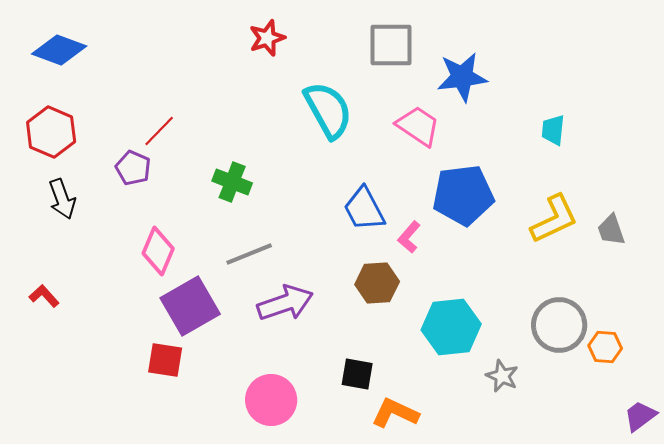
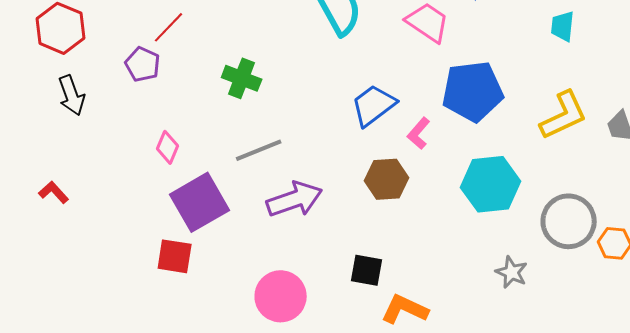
blue trapezoid: (364, 209) -> (374, 105), turned 81
pink diamond: (158, 251) -> (168, 147), size x0.7
cyan hexagon: (451, 327) -> (491, 184), moved

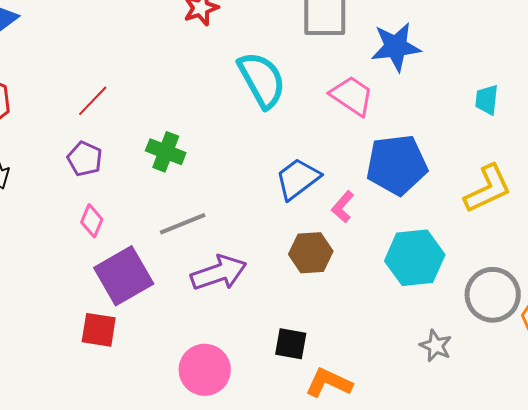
purple pentagon: (143, 64) -> (85, 159), moved

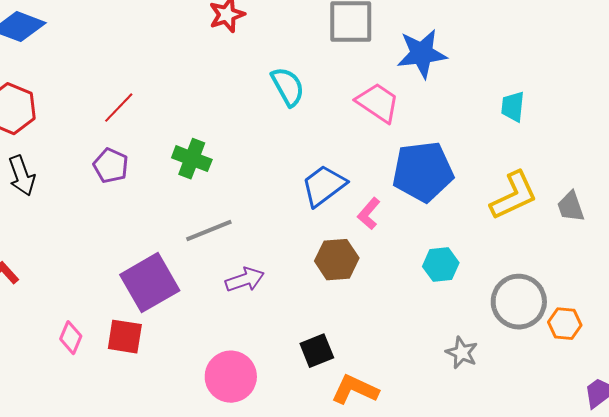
cyan semicircle: (262, 80) -> (288, 87), size x0.7
pink diamond: (92, 221) -> (71, 338), moved
cyan hexagon: (415, 258) -> (441, 265), size x0.6
purple arrow: (219, 273) -> (245, 280), size x0.7
black square: (291, 344) -> (317, 351), turned -32

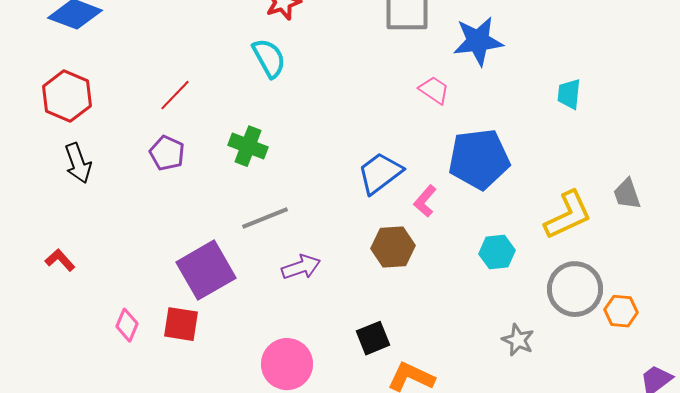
cyan semicircle: (288, 87) -> (269, 58), moved
pink trapezoid: (378, 103) -> (434, 90), size x0.7
yellow L-shape: (514, 196) -> (568, 215), moved

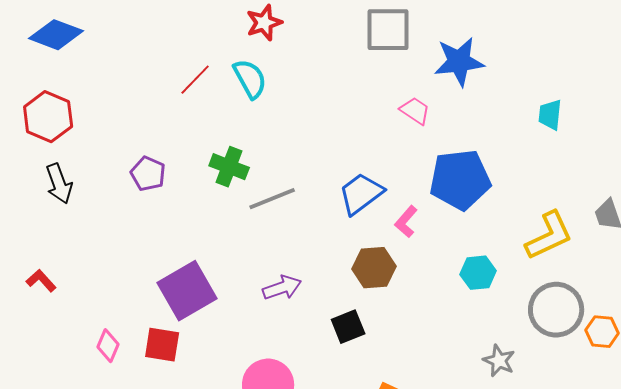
red line: (175, 95) -> (195, 80), moved
gray line: (265, 218) -> (272, 199), moved
black square: (373, 338) -> (348, 327), moved

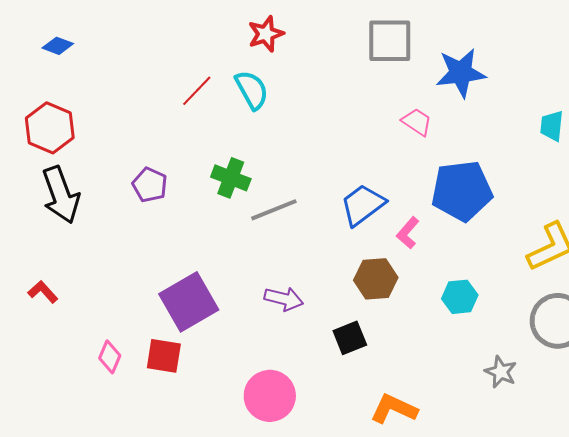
blue diamond: (56, 35) -> (58, 46), size x0.6
black arrow: (59, 184) -> (61, 195), size x1.4
cyan hexagon: (478, 273) -> (460, 297), moved
purple arrow: (282, 288) -> (284, 299), turned 33

